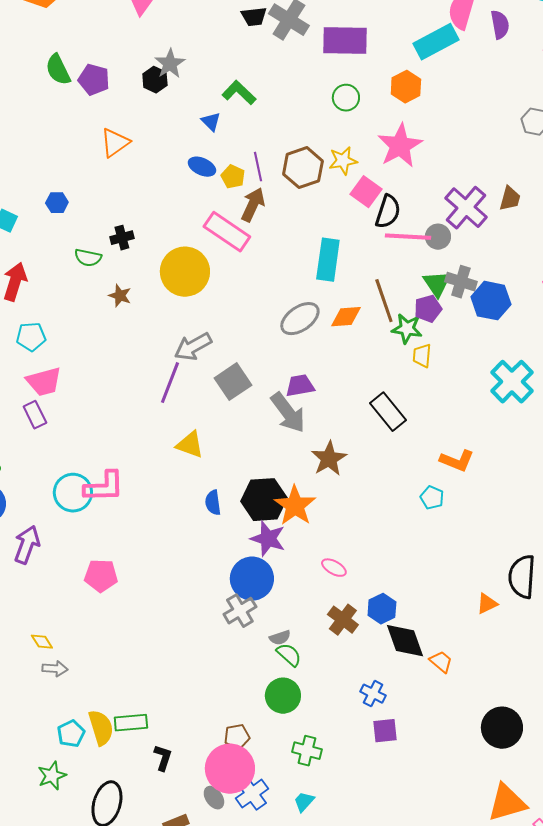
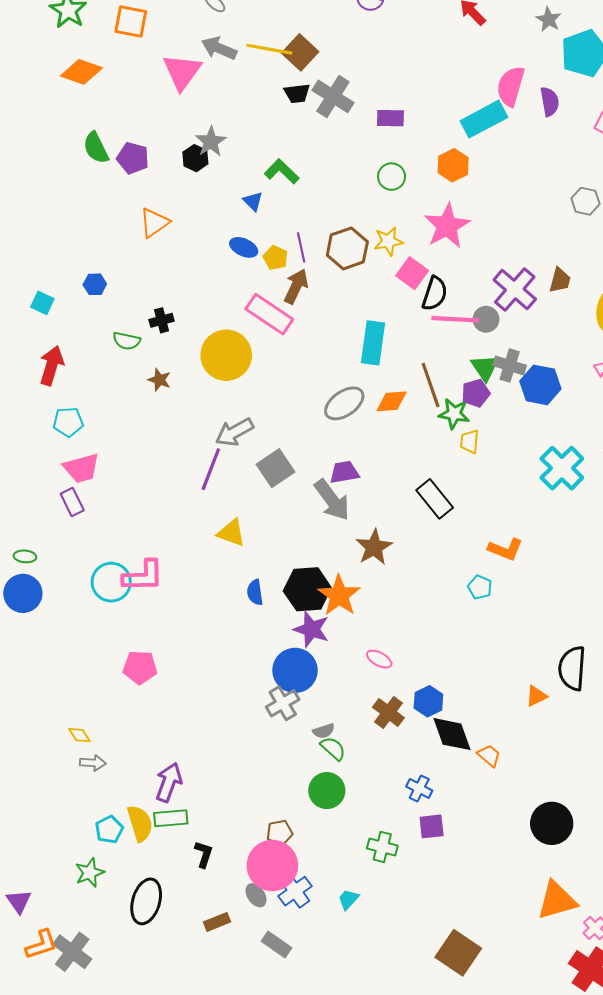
purple rectangle: (345, 41) -> (390, 118), size x0.6
purple arrow: (27, 545) -> (169, 782), moved
green cross: (307, 751) -> (382, 847), moved

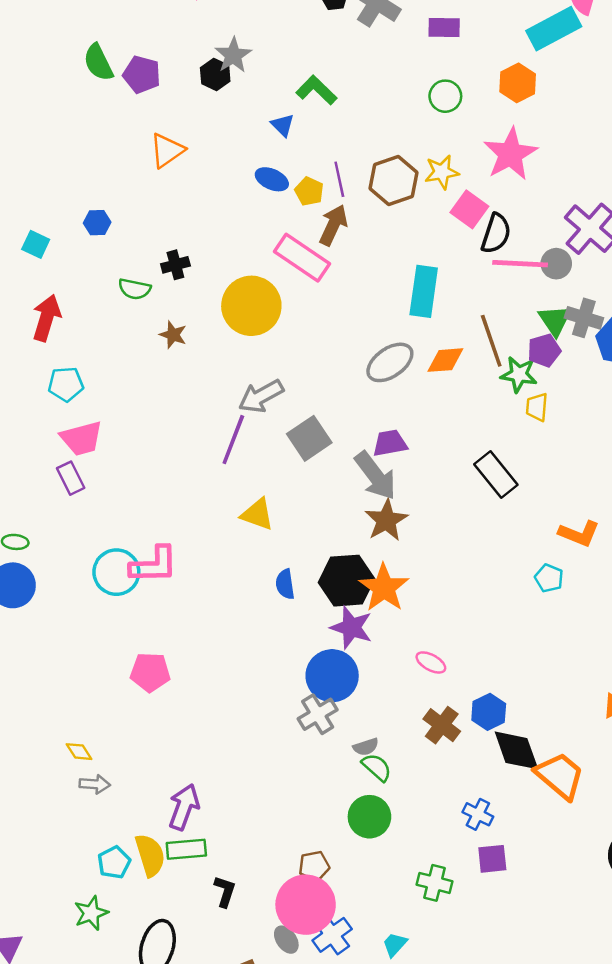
brown star: (374, 547) -> (386, 520), moved
orange trapezoid: (489, 756) -> (560, 776), size x1.8

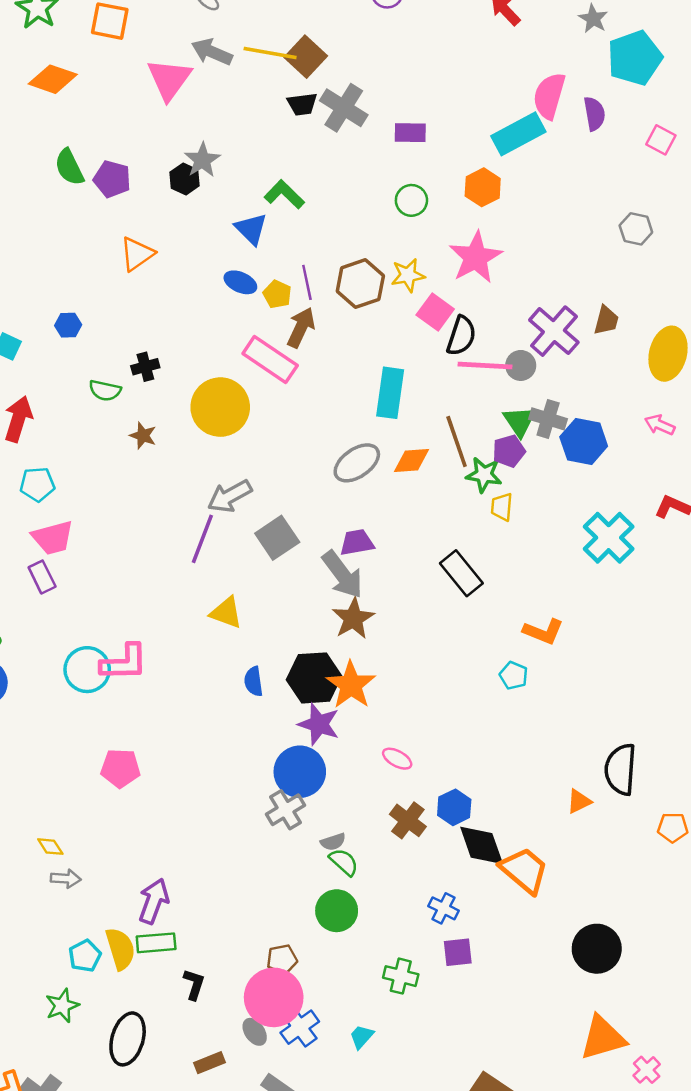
blue triangle: (283, 125) -> (251, 229), size x1.4

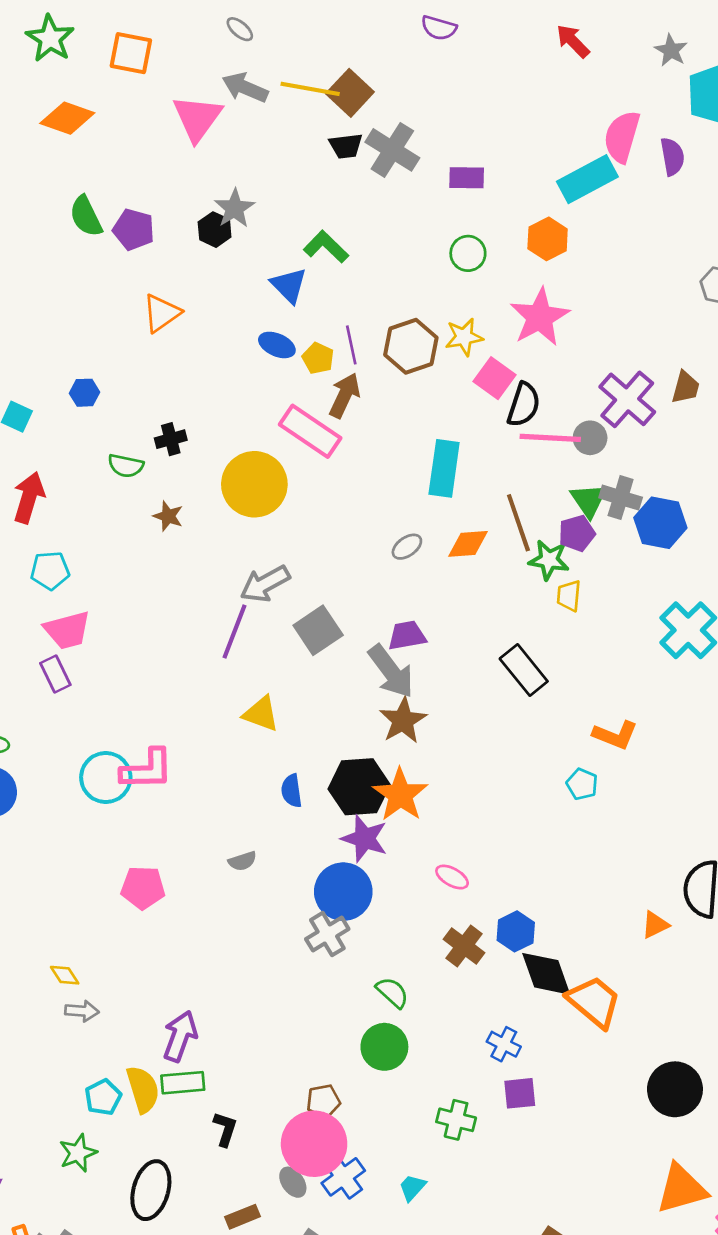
gray ellipse: (357, 463) -> (407, 547), size x0.6
gray semicircle: (333, 842) -> (242, 861), moved

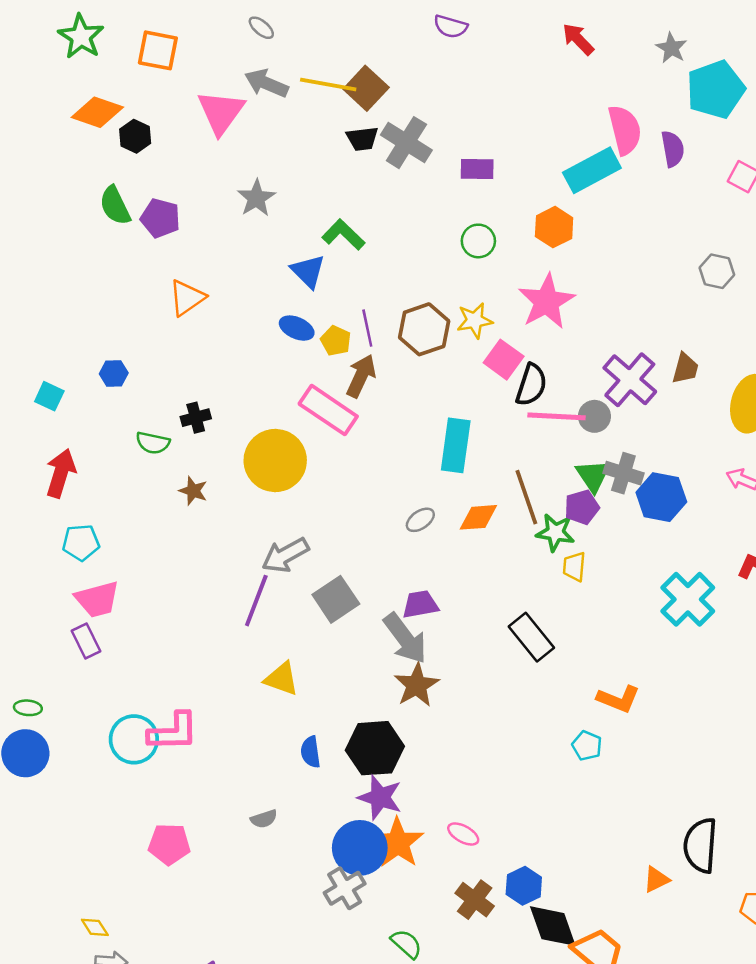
pink semicircle: (622, 137) -> (625, 130), turned 150
black hexagon: (215, 230) -> (135, 136), moved
orange star: (400, 795) -> (398, 843), moved

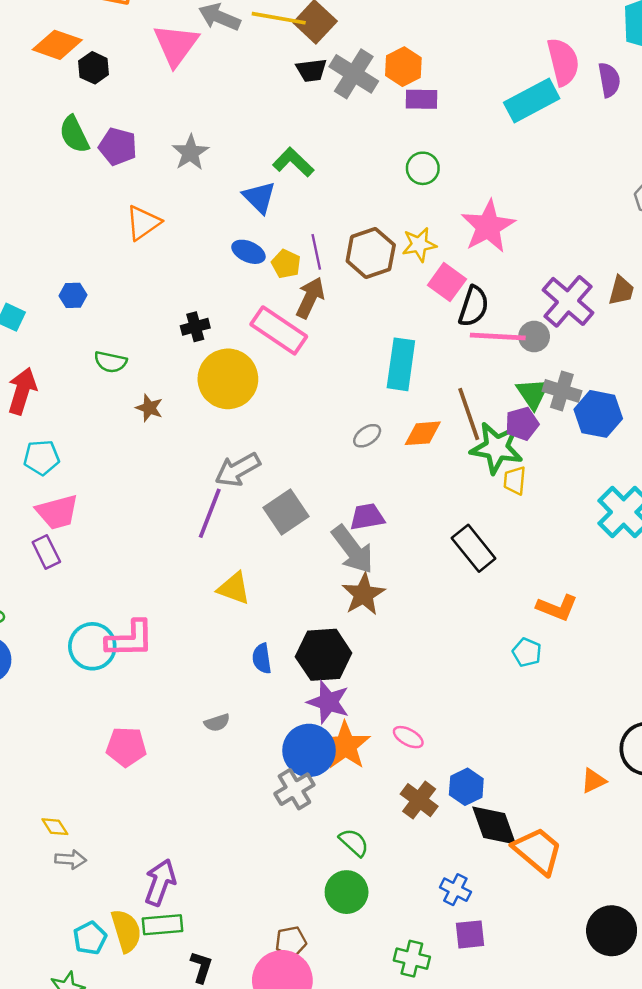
gray star: (256, 198) -> (190, 153), moved
orange hexagon: (554, 227) -> (403, 67), moved
black cross: (196, 418) -> (195, 327), moved
green star: (555, 532) -> (497, 448), size x1.4

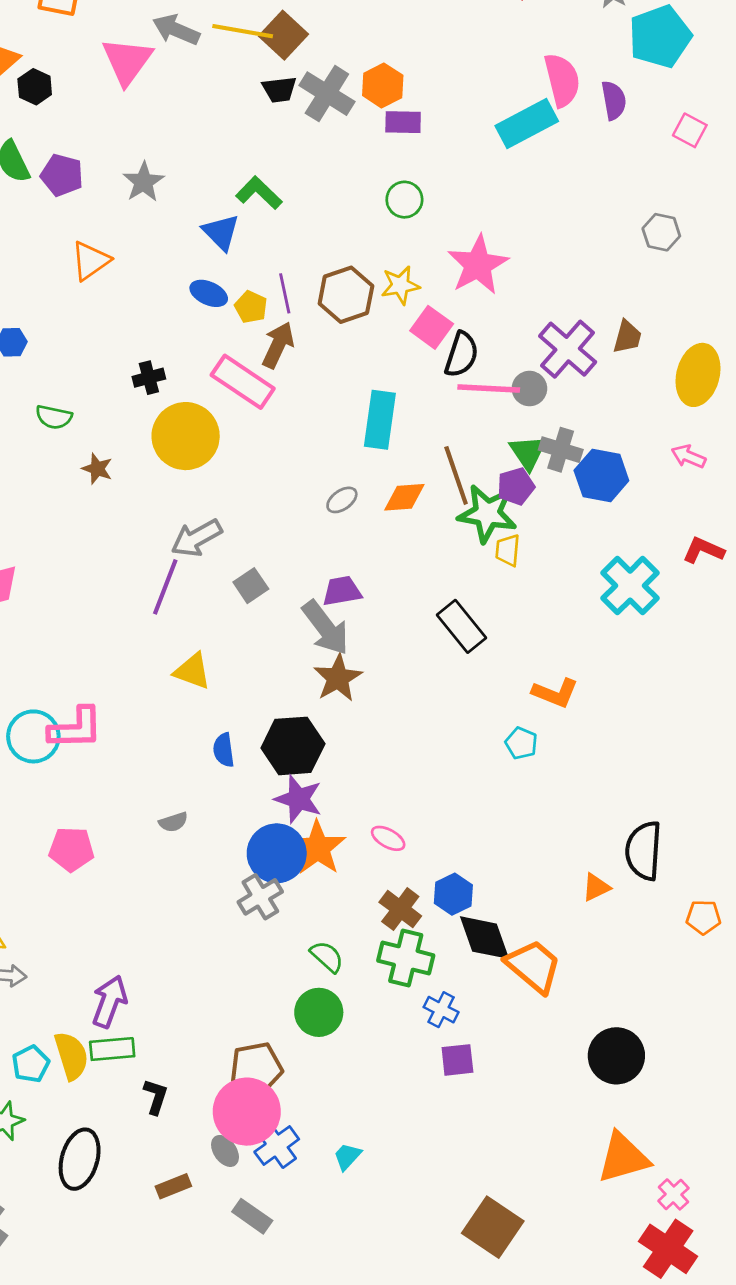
gray square: (286, 512) -> (251, 586), size x0.7
brown pentagon: (291, 942) -> (256, 1068), size x1.5
green cross: (412, 959) -> (406, 958), moved, size x1.4

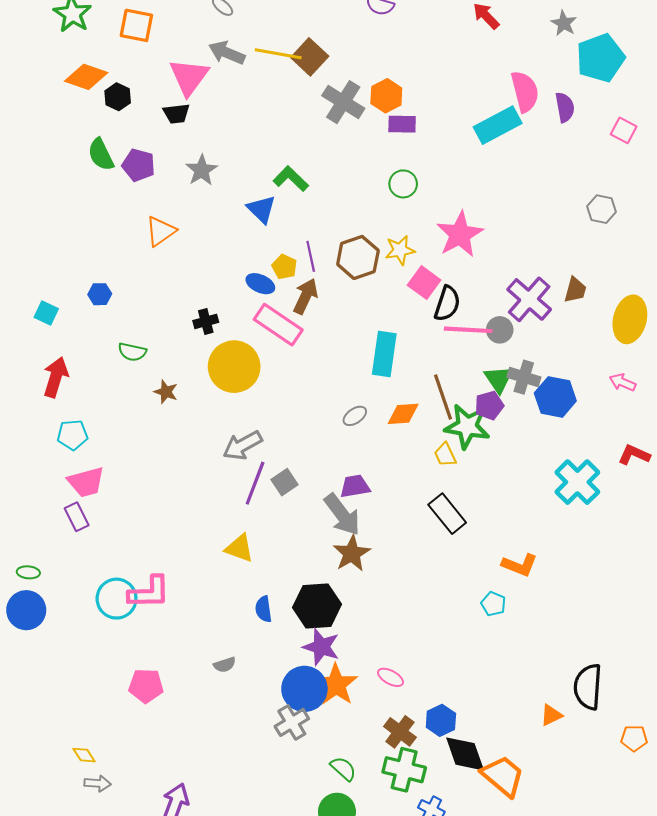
black trapezoid: (279, 90) -> (176, 114), moved
blue ellipse: (209, 293) -> (260, 284), moved
yellow trapezoid: (508, 550) -> (445, 455), moved, turned -30
purple line: (165, 587) -> (255, 483), moved

